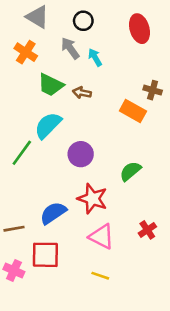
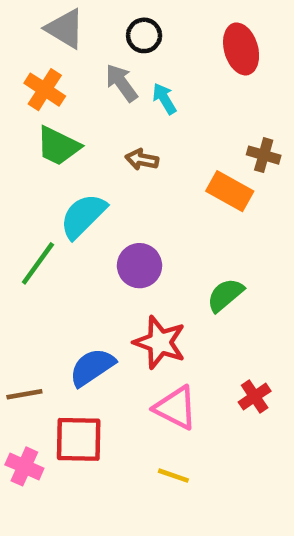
green trapezoid: (51, 85) -> (58, 146), moved

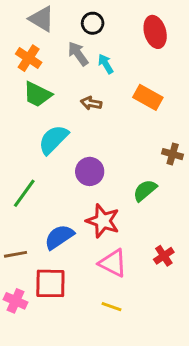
brown cross: (264, 155) -> (173, 154), moved
orange rectangle: (230, 191) -> (148, 97), moved
green line: (38, 263) -> (24, 193), moved

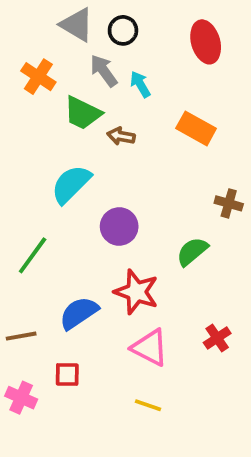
gray triangle: (42, 19) -> (77, 25), moved
green trapezoid: (37, 94) -> (83, 113), moved
red square: (50, 283) -> (67, 375), size x0.6

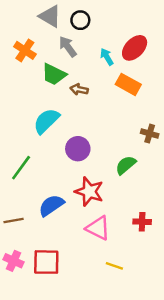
red ellipse: (206, 42) -> (135, 48), moved, turned 60
cyan arrow: (140, 84) -> (107, 57), moved
red cross: (217, 338) -> (142, 222), turned 36
red square: (67, 375) -> (46, 262), moved, size x1.6
yellow line: (148, 405) -> (114, 266), moved

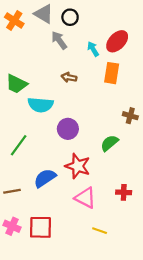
orange cross: (25, 50) -> (14, 20), moved
green trapezoid: (54, 74) -> (16, 84), moved
orange rectangle: (128, 84) -> (112, 73), turned 70
cyan semicircle: (46, 121) -> (41, 105), turned -130

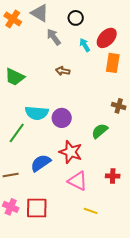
black circle: (70, 17) -> (76, 18), moved
orange rectangle: (112, 73) -> (113, 63), moved
cyan semicircle: (41, 105) -> (37, 113), moved

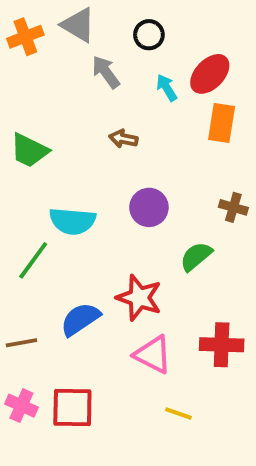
orange cross: (13, 19) -> (25, 37), turned 36
purple circle: (62, 118) -> (149, 207), moved
red cross: (113, 176) -> (222, 345), size x1.5

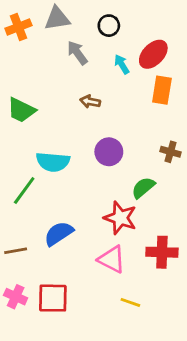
gray triangle: (78, 25) -> (57, 18), turned -40
red star: (139, 298) -> (120, 218), moved

